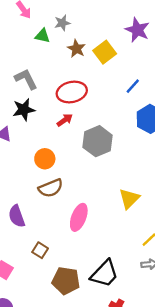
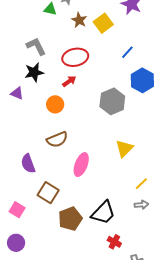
gray hexagon: (98, 141) -> (112, 101), moved
orange circle: (45, 159) -> (55, 104), moved
brown square: (40, 250) -> (48, 193), size x1.5
brown pentagon: (66, 281) -> (70, 219), turned -30

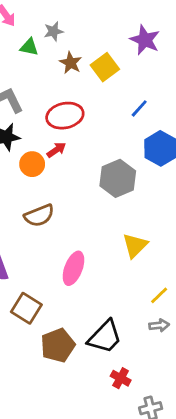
orange circle: (55, 104) -> (32, 164), moved
brown semicircle: (57, 140) -> (39, 215), moved

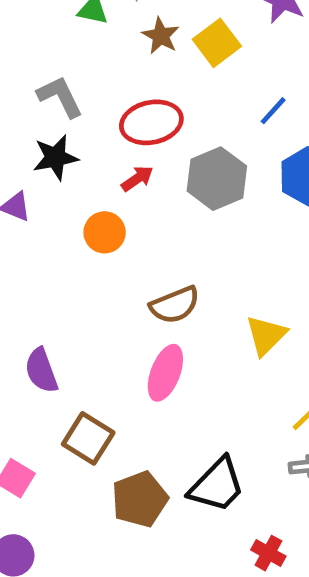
orange circle: (32, 164) -> (105, 232), moved
gray hexagon: (118, 178) -> (217, 179), moved
brown semicircle: (39, 215) -> (175, 305), moved
red cross: (121, 378) -> (268, 553), moved

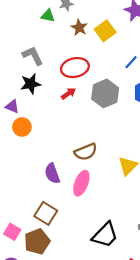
orange circle: (105, 232) -> (22, 127), moved
purple semicircle: (41, 370) -> (52, 173), moved
brown pentagon: (140, 499) -> (37, 241), moved

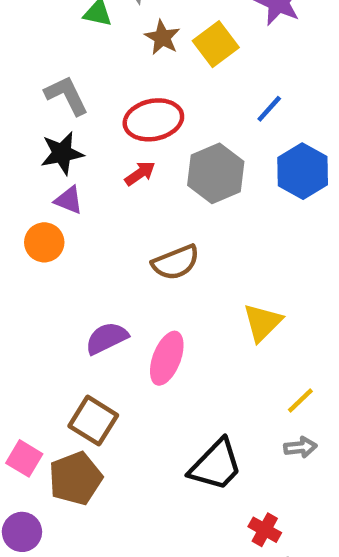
purple triangle: (12, 106) -> (69, 200), moved
brown semicircle: (86, 152) -> (176, 262), moved
purple semicircle: (52, 173) -> (107, 338), turned 84

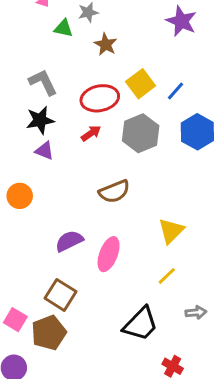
yellow square: (216, 44) -> (141, 84), moved
orange circle: (44, 242) -> (20, 196), moved
yellow line: (300, 401) -> (167, 276), moved

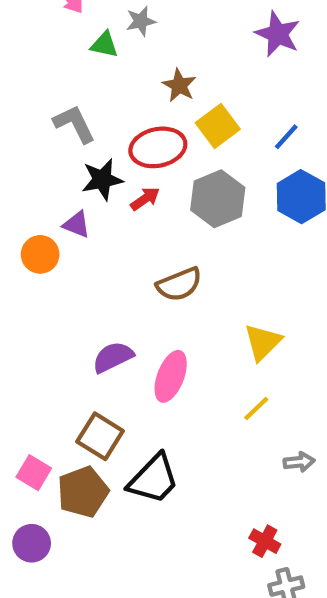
brown star: (106, 44) -> (179, 85), moved
blue line: (176, 91) -> (286, 137), moved
black star: (40, 120) -> (102, 179), moved
orange circle: (20, 196) -> (40, 254), moved
black trapezoid: (141, 324) -> (154, 479), moved

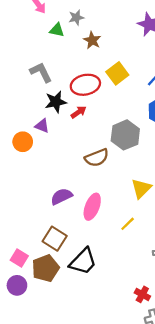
brown star: (179, 85) -> (92, 40), moved
gray hexagon: (218, 199) -> (125, 135), moved
yellow line: (256, 408) -> (128, 224), moved
purple circle: (32, 543) -> (17, 285), moved

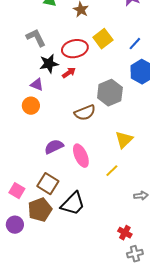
orange circle: (23, 142) -> (31, 106), moved
pink ellipse: (92, 207) -> (81, 156), turned -45
pink square: (19, 258) -> (17, 191), moved

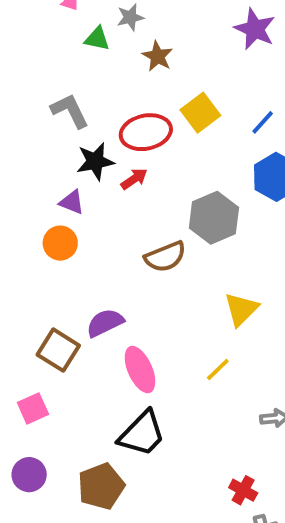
pink ellipse: (81, 156) -> (140, 370), moved
brown square: (48, 184) -> (58, 350), moved
pink square: (17, 191) -> (33, 408), turned 35
brown pentagon: (40, 210) -> (101, 486), moved

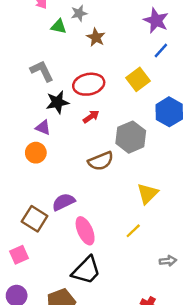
yellow square: (200, 113) -> (138, 79), moved
blue line: (263, 122) -> (161, 51), moved
red arrow: (134, 179) -> (91, 117), moved

